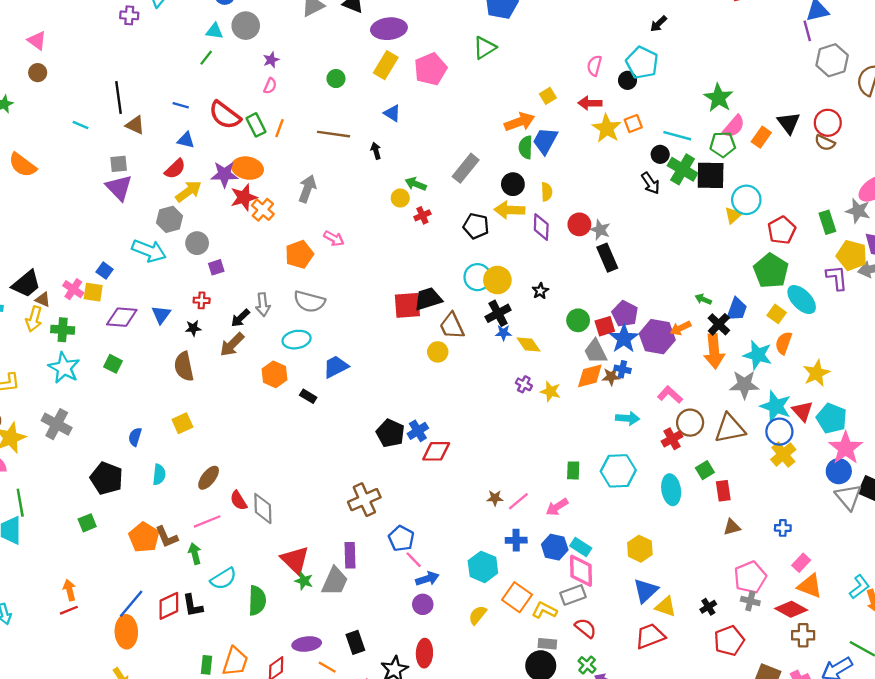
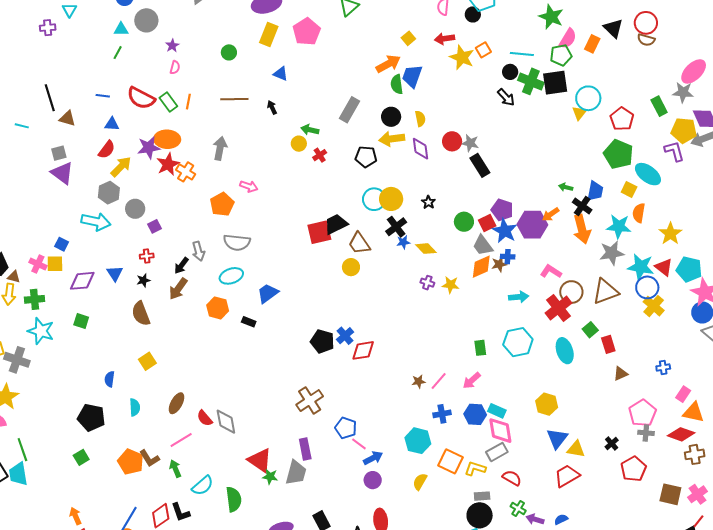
gray cross: (57, 424) -> (17, 360), moved
red cross: (672, 439) -> (559, 308), size x1.5

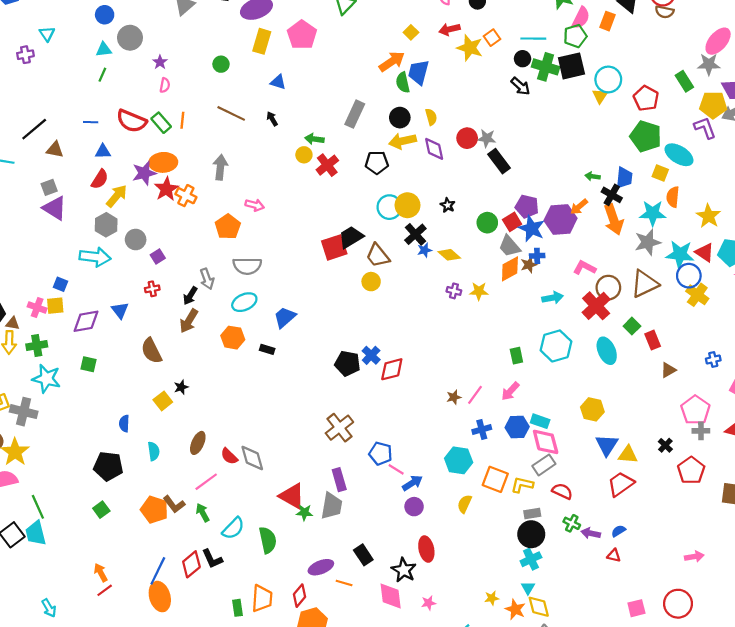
black line: (50, 98) -> (34, 129), turned 72
brown line: (234, 99) -> (231, 113), turned 32
red cross: (320, 155) -> (327, 165), size x1.5
black star: (143, 280) -> (181, 387), moved

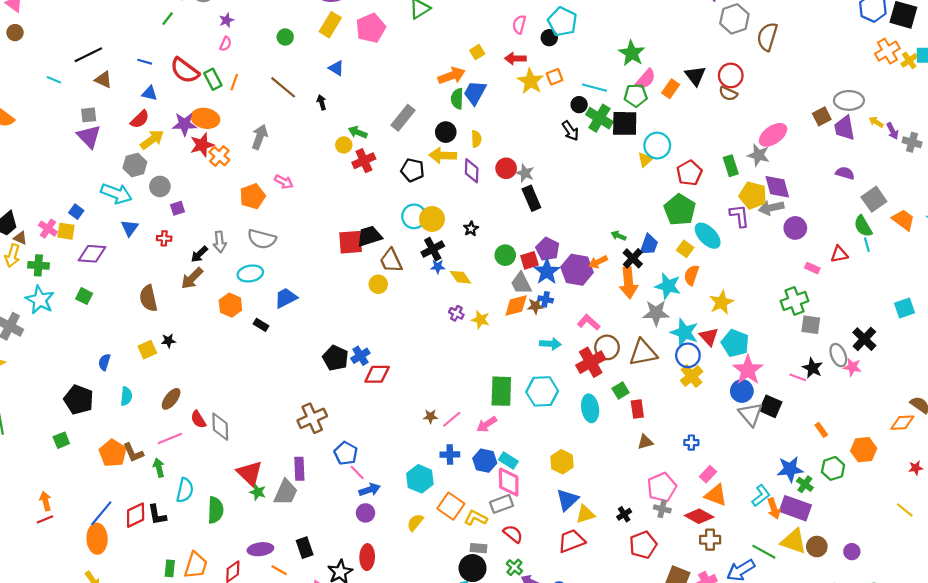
blue triangle: (120, 310) -> (130, 228), moved
green rectangle: (516, 356) -> (501, 391), size x1.8
yellow triangle: (628, 455) -> (585, 514), turned -36
cyan semicircle: (233, 528) -> (185, 490), turned -45

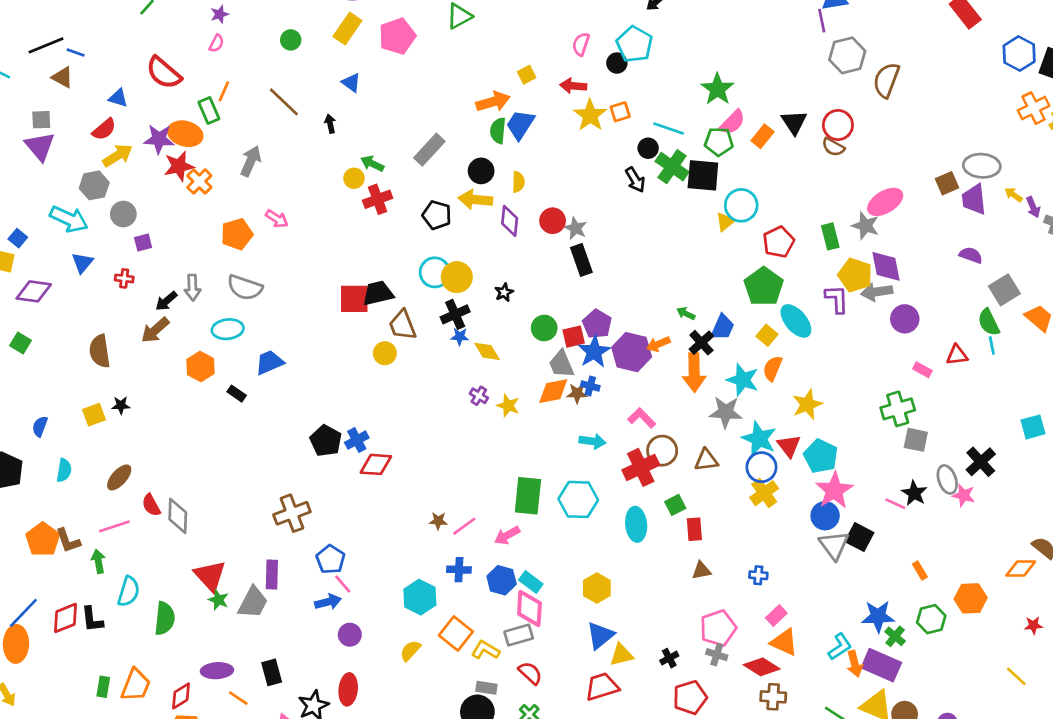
blue line: (145, 62) -> (76, 53), moved
green rectangle: (213, 79) -> (209, 110), moved
brown triangle: (643, 353) -> (706, 460), size x0.7
blue arrow: (370, 490) -> (328, 602), moved

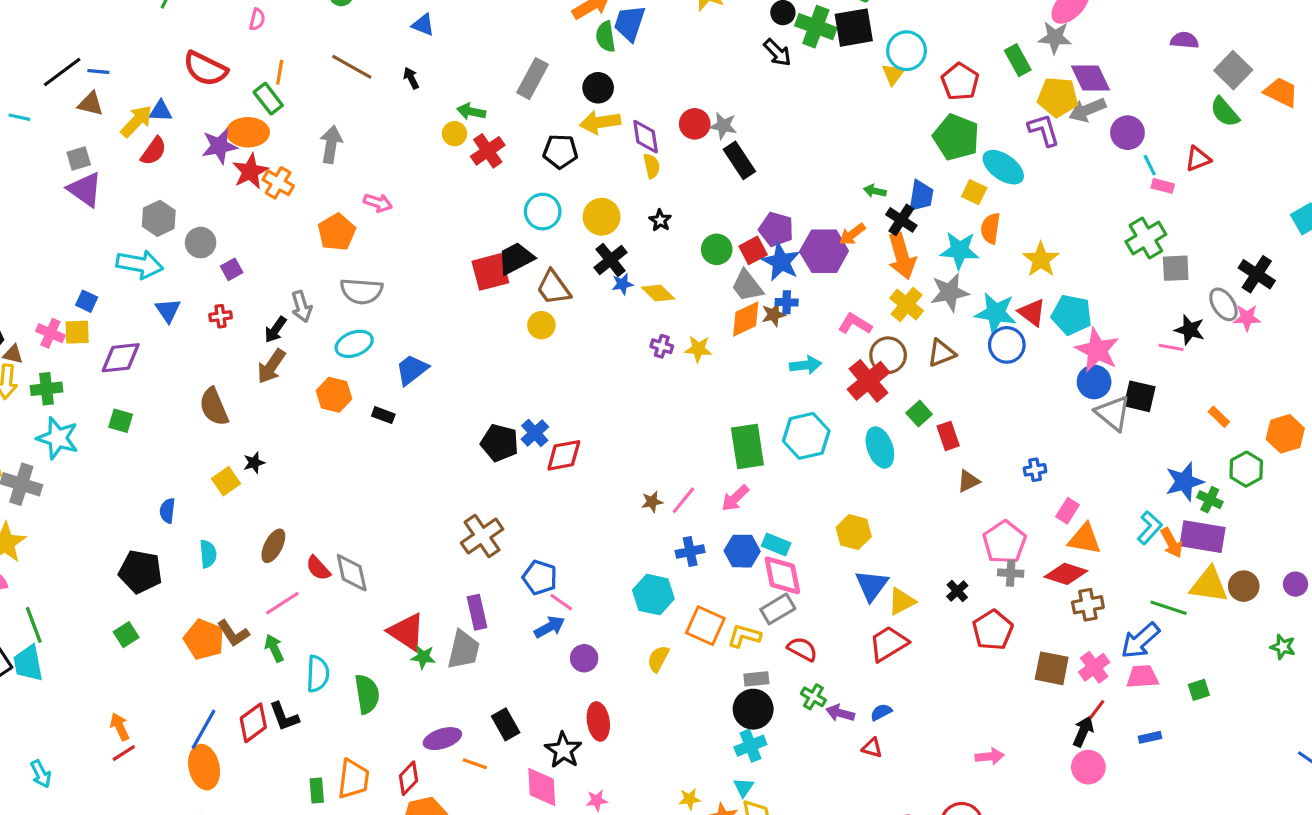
yellow arrow: (118, 155) -> (136, 121), moved
yellow semicircle: (518, 182) -> (652, 166), moved
cyan circle: (435, 272) -> (543, 212), moved
cyan line: (992, 346) -> (1150, 165), moved
yellow cross: (764, 493) -> (907, 304), moved

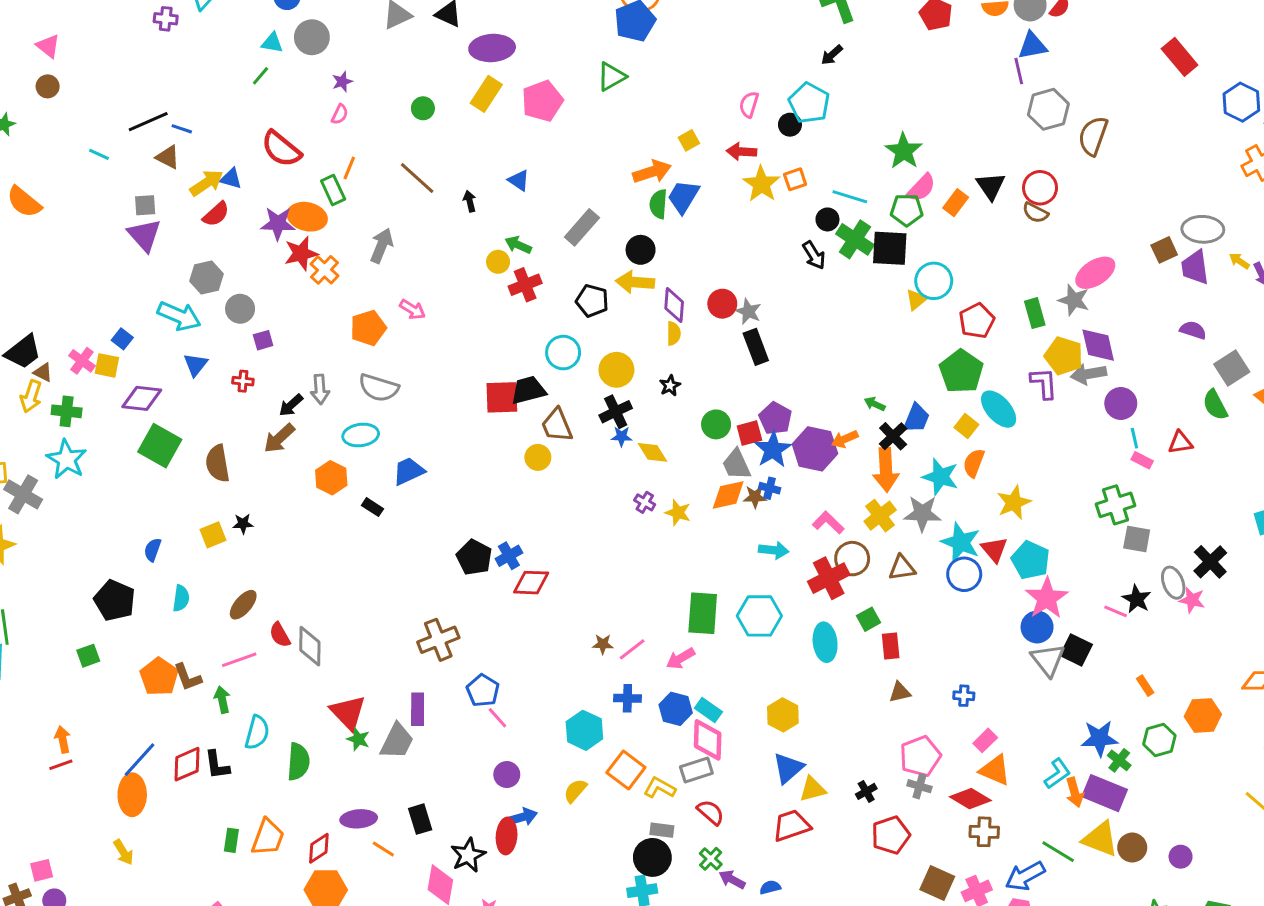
blue triangle: (423, 25) -> (519, 180), moved
green square: (121, 421) -> (160, 446), moved, size x1.8
blue arrow: (549, 627) -> (522, 817), moved

